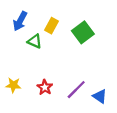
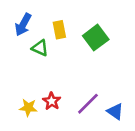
yellow rectangle: (52, 26) -> (59, 30), turned -40
yellow star: (13, 85) -> (28, 108), moved

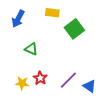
yellow rectangle: (59, 30) -> (52, 13), moved, turned -72
green triangle: (40, 48) -> (31, 49), moved

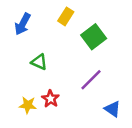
yellow rectangle: (52, 13) -> (66, 16), turned -64
purple line: (68, 80) -> (91, 80), moved

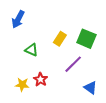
yellow rectangle: (66, 16) -> (60, 39), moved
green square: (94, 37) -> (86, 39), moved, turned -30

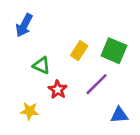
red star: (41, 79) -> (58, 90), moved
blue triangle: (90, 88) -> (119, 115), turned -40

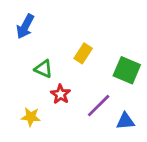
green square: (114, 51) -> (127, 70), moved
purple line: (96, 84) -> (99, 106), moved

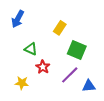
yellow rectangle: (83, 53) -> (60, 28), moved
green square: (127, 70) -> (77, 50), moved

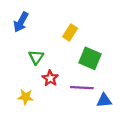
green triangle: (31, 49) -> (36, 57), turned 40
purple line: (70, 75) -> (82, 88), turned 48

